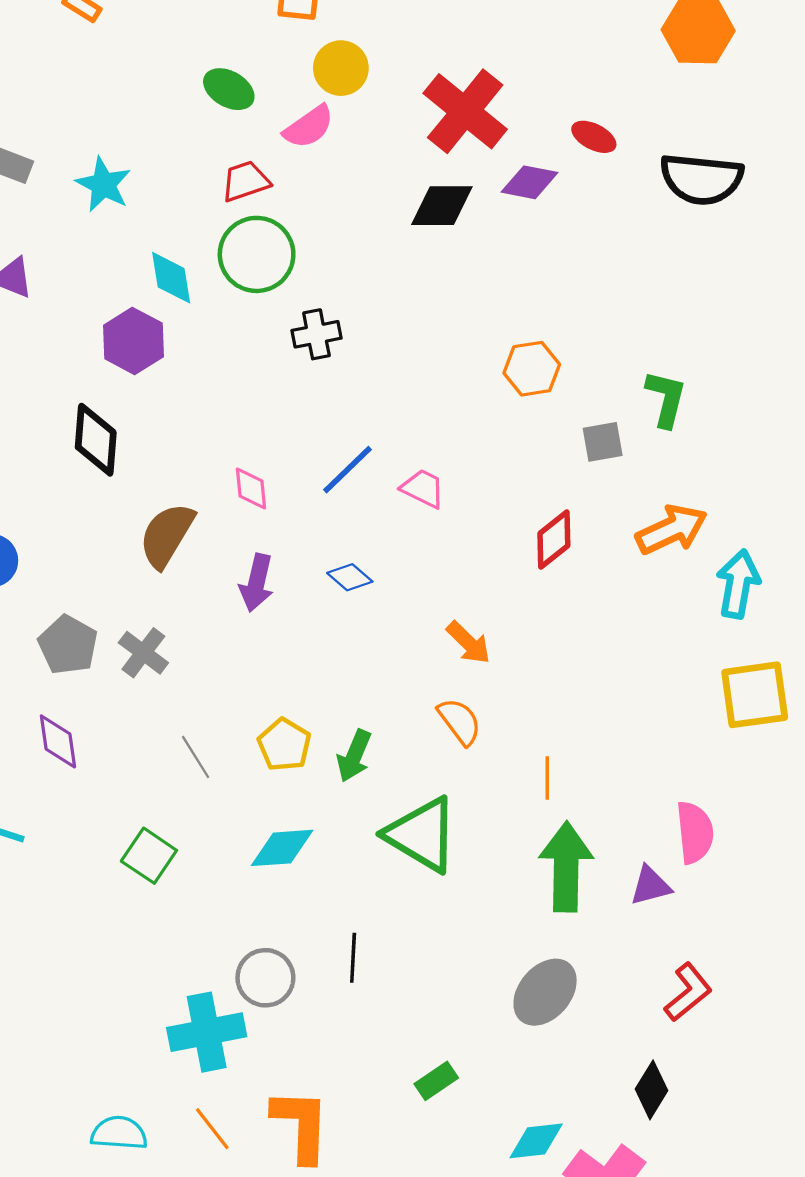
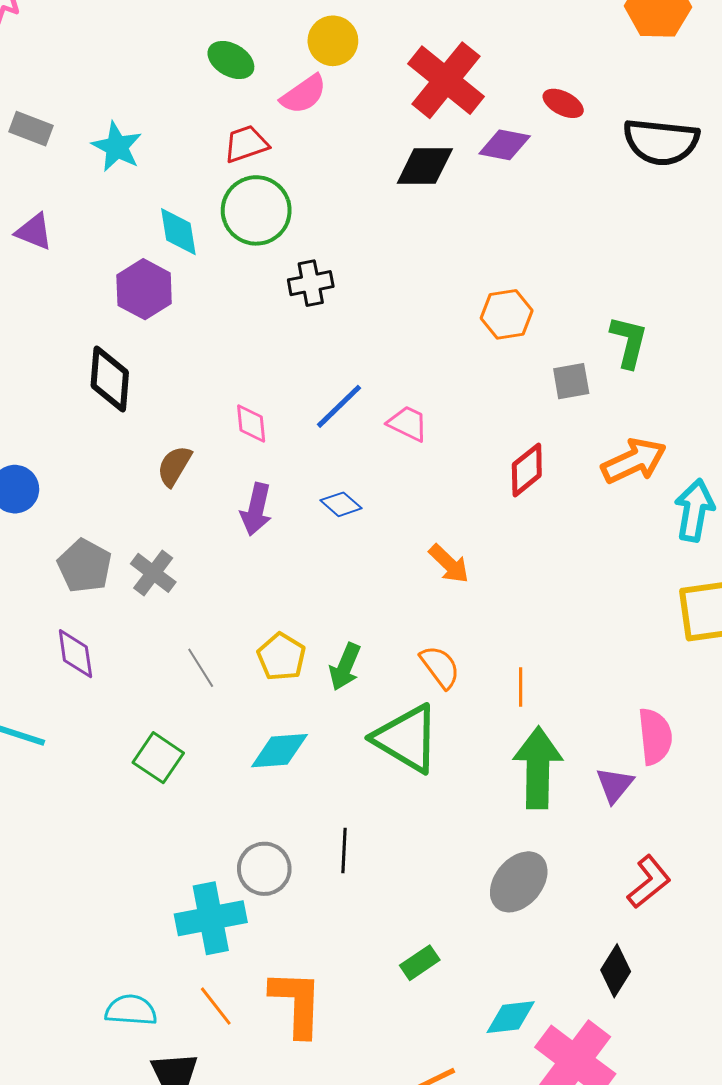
brown semicircle: (167, 535) -> (174, 466), size x0.7
orange semicircle: (460, 721) -> (440, 667), moved
purple triangle: (650, 886) -> (615, 785), turned -36

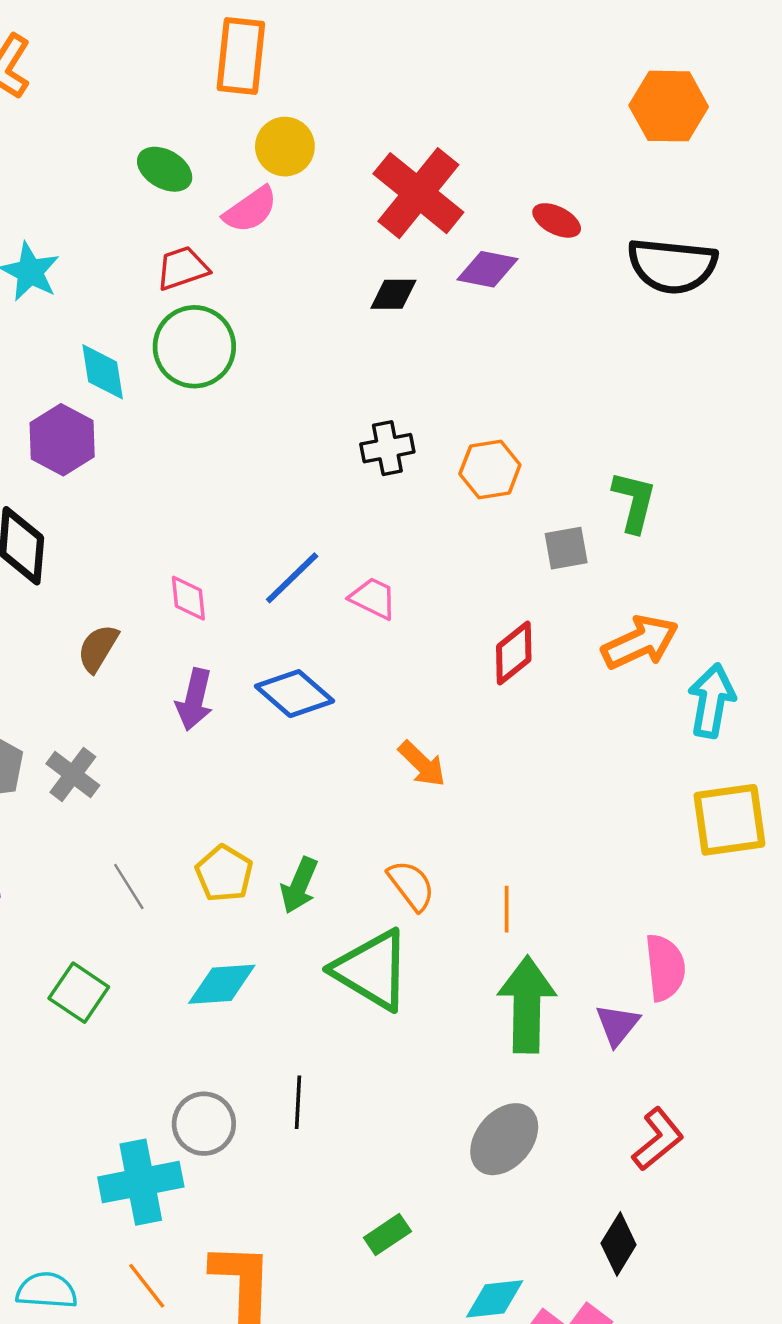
black diamond: (425, 166) -> (393, 294), size x0.7
black cross: (311, 283) -> (387, 448), moved
blue diamond: (341, 504) -> (294, 694), size x1.6

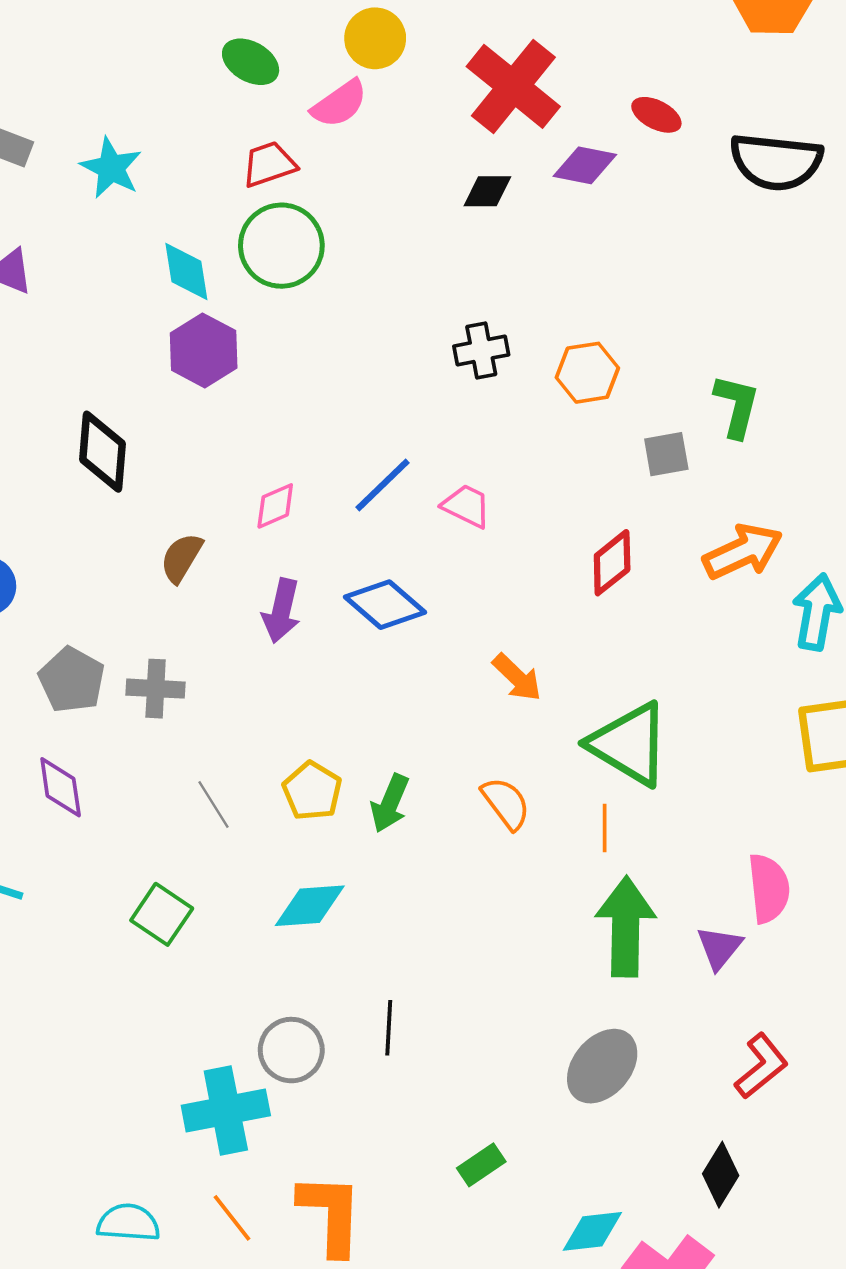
purple hexagon: (62, 440) -> (204, 350), moved
pink diamond: (188, 598) -> (275, 506), turned 72
gray cross: (73, 775) -> (156, 689), turned -34
green triangle: (372, 970) -> (629, 744), moved

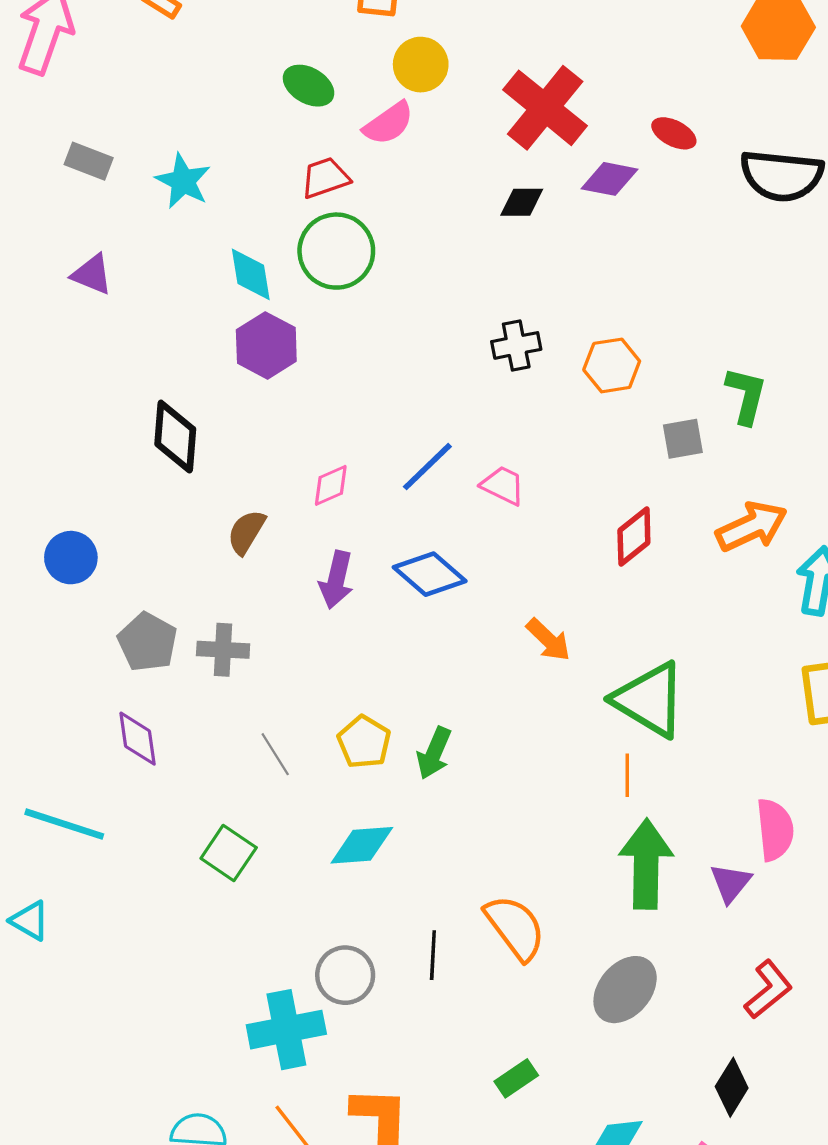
orange semicircle: (506, 803) -> (515, 927), moved, size x1.4

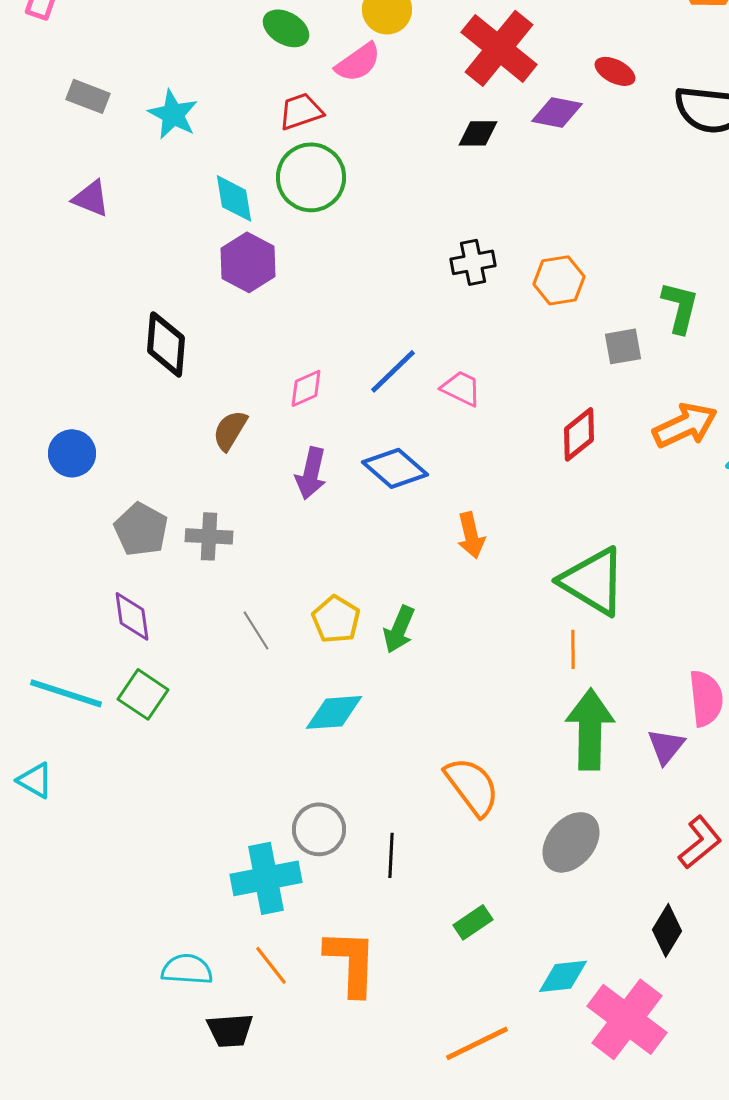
orange arrow: (548, 640) -> (471, 535), moved, turned 33
green square: (229, 853) -> (143, 694), moved
black line: (433, 955) -> (391, 855), moved

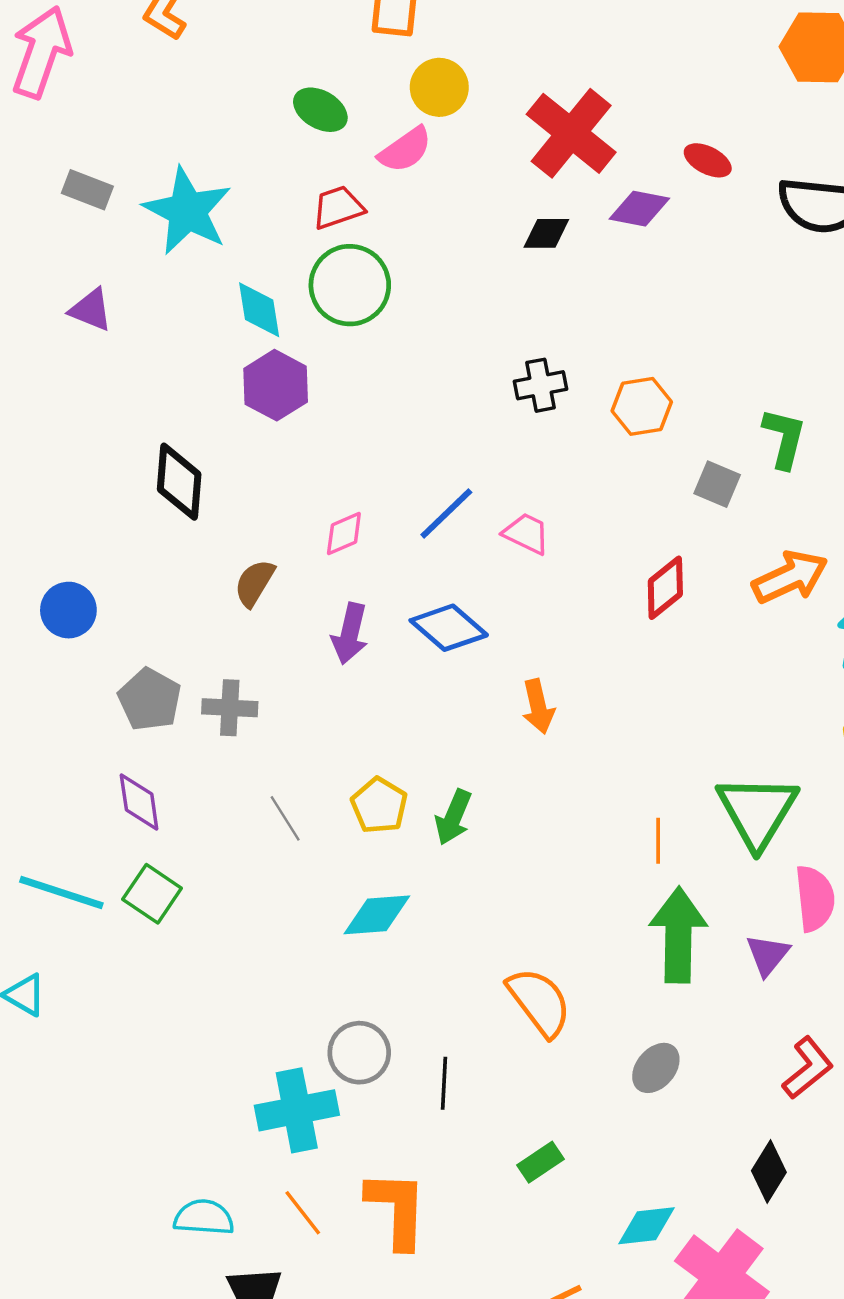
cyan star: (173, 114) -> (187, 211), size x1.5
gray square: (623, 346) -> (717, 484), turned 33
green triangle: (593, 581) -> (757, 811), moved, turned 30
gray ellipse: (571, 842) -> (656, 1068), size x0.7

